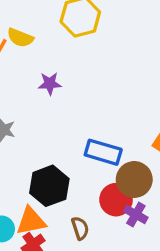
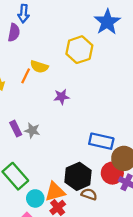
black hexagon: (49, 186) -> (78, 176), moved
brown semicircle: (80, 228) -> (89, 194), turned -49

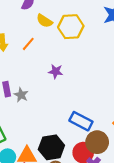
yellow hexagon: (79, 50) -> (71, 27), moved
yellow semicircle: (39, 67) -> (44, 21), moved

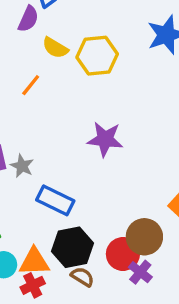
purple star: (56, 71) -> (105, 139), moved, size x1.5
blue rectangle: (81, 121) -> (55, 200), moved

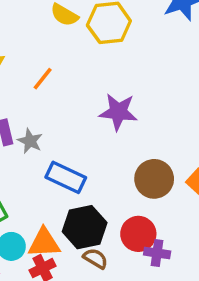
orange line: (31, 85) -> (43, 79), moved
brown circle: (144, 237) -> (154, 179), moved
purple cross: (140, 272) -> (157, 253), turned -30

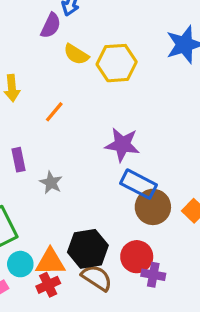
gray star: (30, 141) -> (51, 183), moved
blue rectangle: (66, 177) -> (138, 184), moved
brown semicircle: (95, 258) -> (97, 278), size x1.4

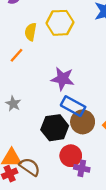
yellow semicircle: (76, 54) -> (31, 32), moved, turned 66
black hexagon: (88, 249) -> (55, 128), moved
brown semicircle: (97, 278) -> (30, 167), moved

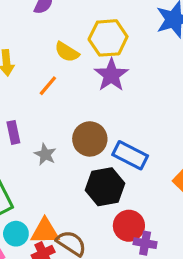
yellow semicircle: (31, 32) -> (67, 52), turned -66
purple star: (63, 79) -> (111, 75), moved, turned 30
brown circle: (83, 122) -> (90, 139), moved

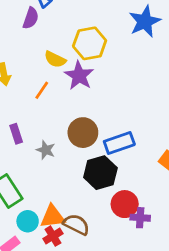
purple star: (111, 75) -> (79, 76), moved
blue rectangle: (130, 155) -> (119, 143), turned -40

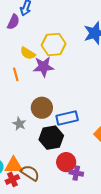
purple star: (79, 76) -> (44, 67), turned 30
orange line: (42, 90) -> (16, 74), turned -56
gray star: (46, 150) -> (19, 124), moved

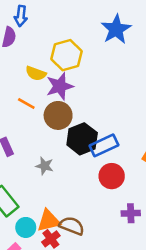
orange line: (16, 74) -> (26, 104), turned -32
brown circle: (42, 108) -> (58, 115), moved
black hexagon: (51, 138) -> (82, 139), moved
red circle: (66, 162) -> (112, 176), moved

